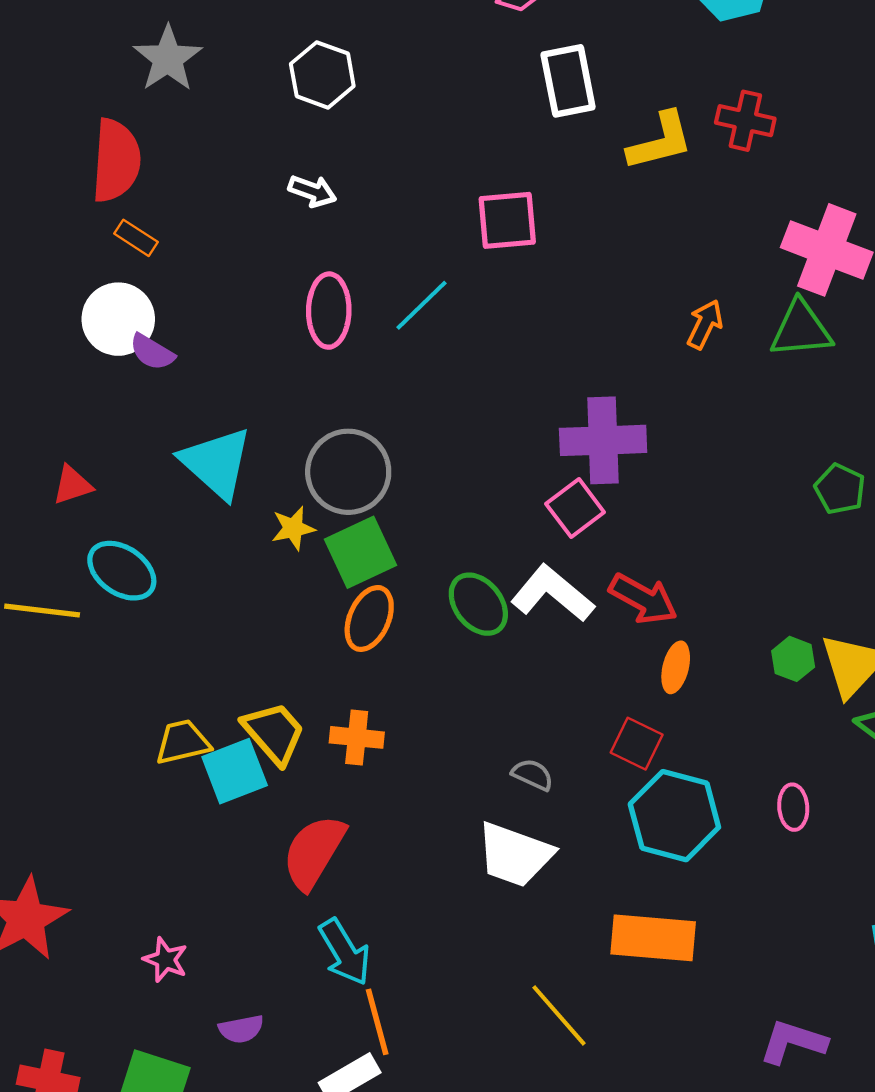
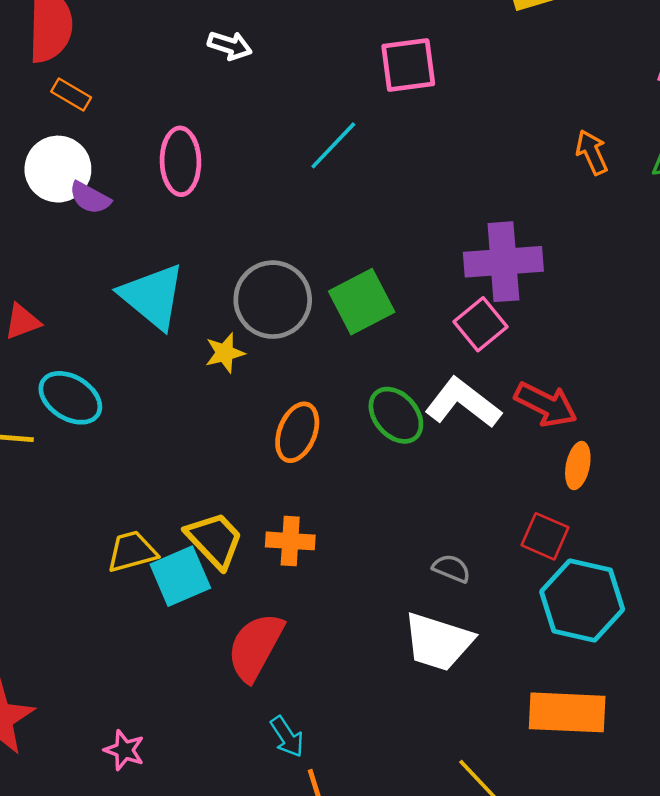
pink ellipse: (329, 311) -> (180, 161), moved
orange arrow: (705, 324) -> (592, 152), turned -48
green square: (361, 552) -> (362, 302), moved
cyan arrow: (345, 952) -> (287, 737), size x0.7

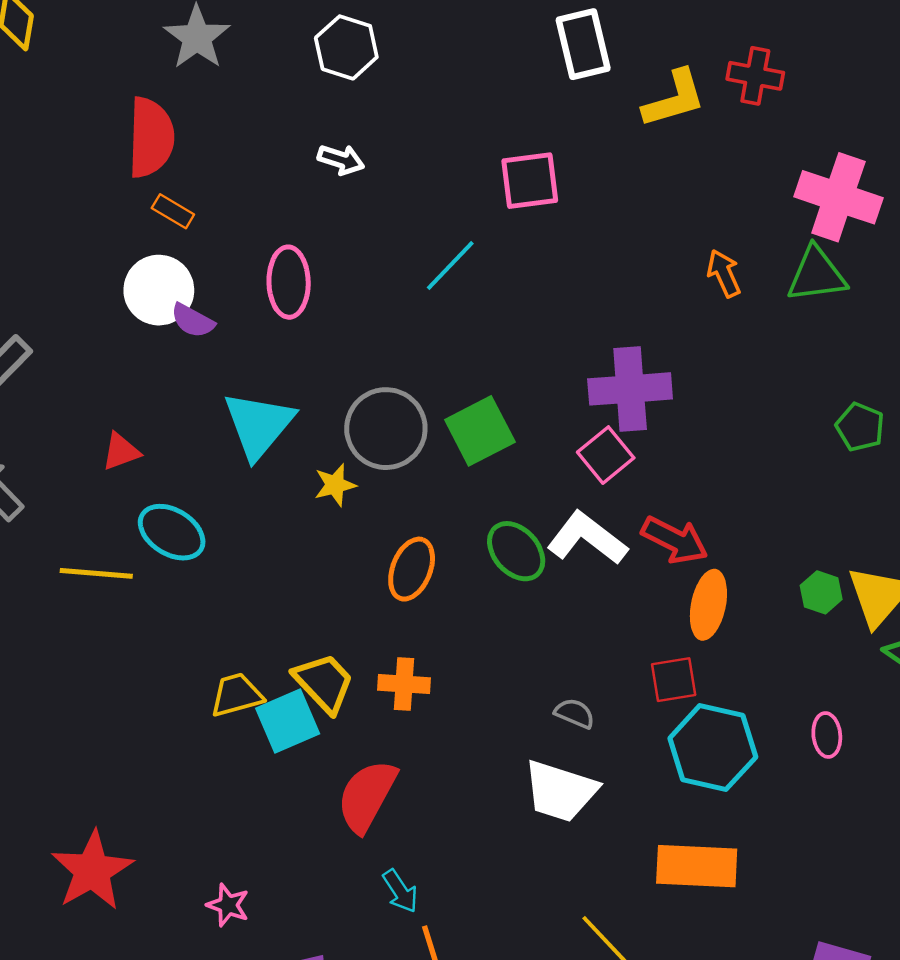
cyan triangle: (152, 296) -> (259, 425), turned 30
orange ellipse: (578, 466) -> (708, 605), size x1.4
red square: (545, 536) -> (674, 680), turned -33

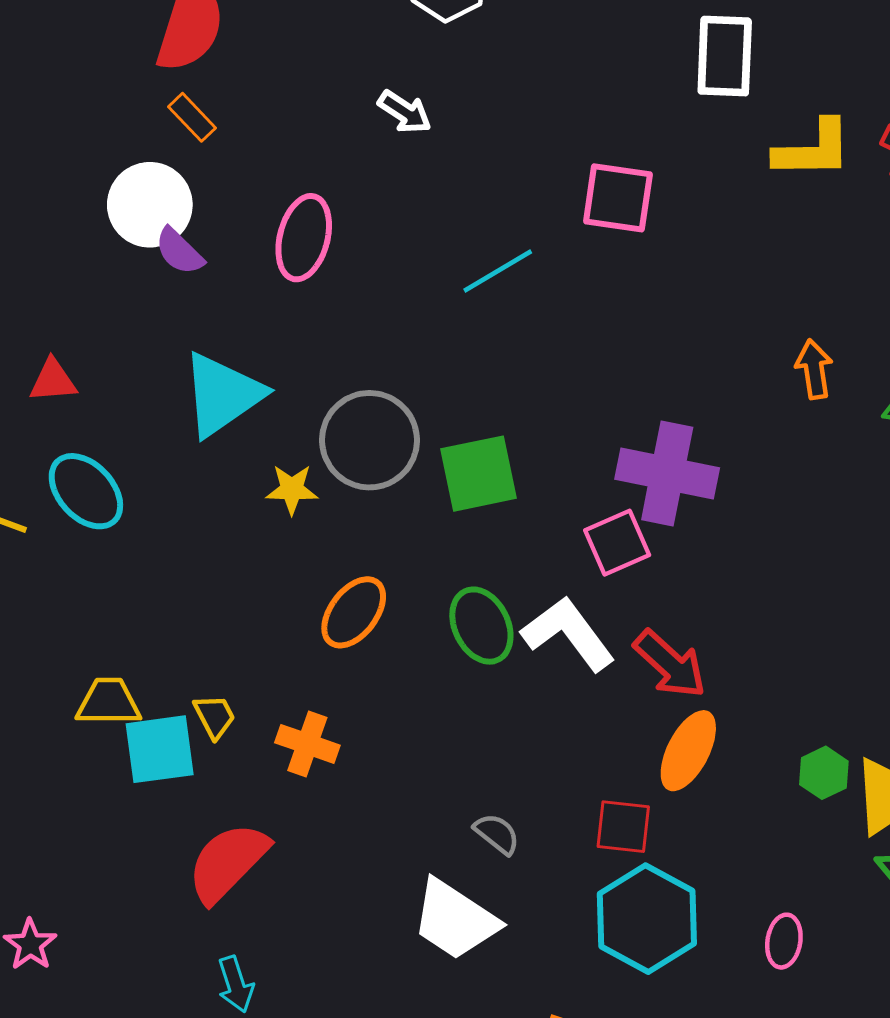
yellow trapezoid: (324, 683) -> (214, 716), size x0.6

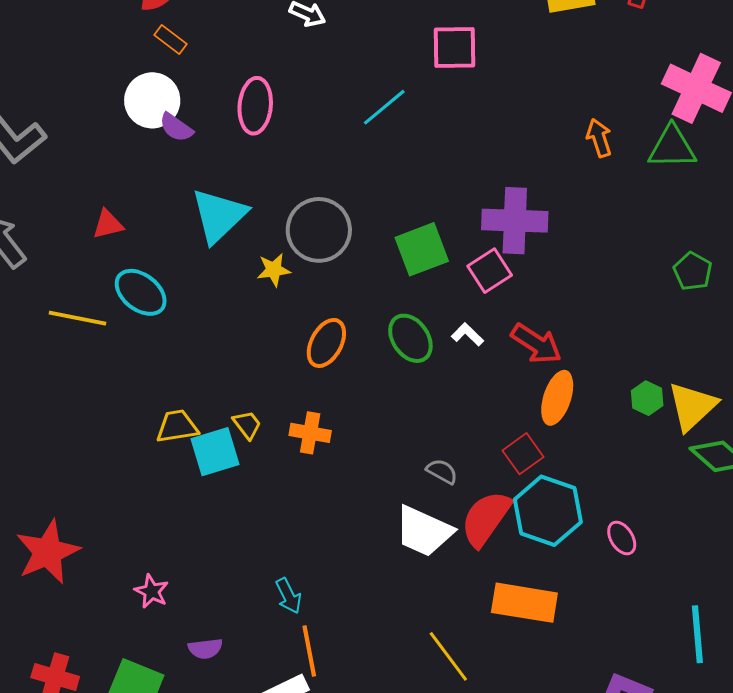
green square: (478, 474) -> (422, 249), moved
white L-shape: (568, 634) -> (467, 334), size x0.5
red square: (623, 827) -> (523, 454), turned -33
red semicircle: (228, 862) -> (486, 519), moved
pink ellipse: (784, 941) -> (622, 538), moved, turned -32

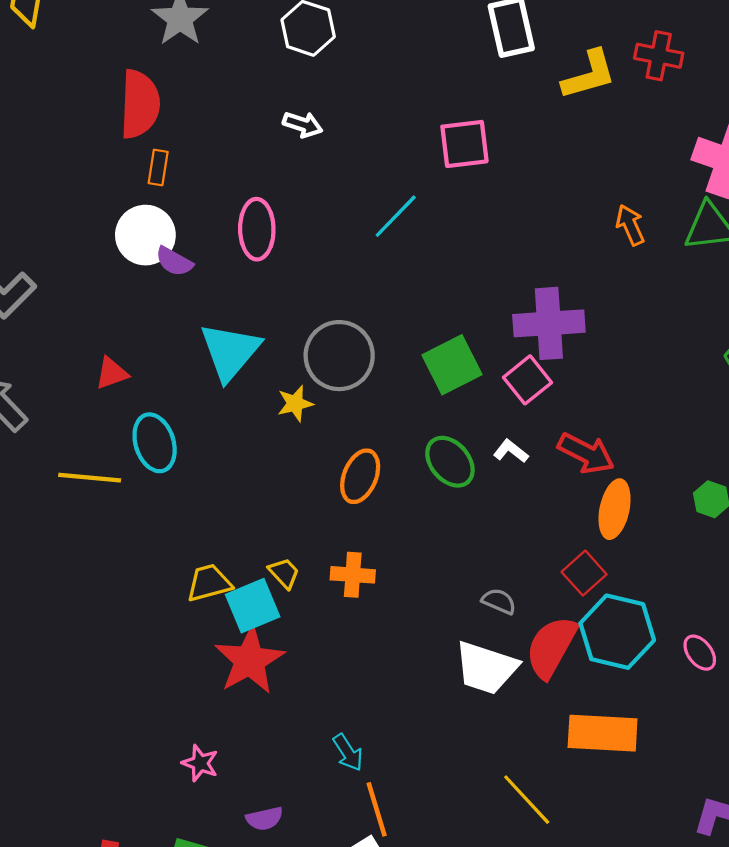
orange rectangle: (170, 39) -> (158, 167), turned 68
cyan ellipse: (141, 292) -> (155, 443), turned 40
red star: (48, 552) -> (249, 660), moved

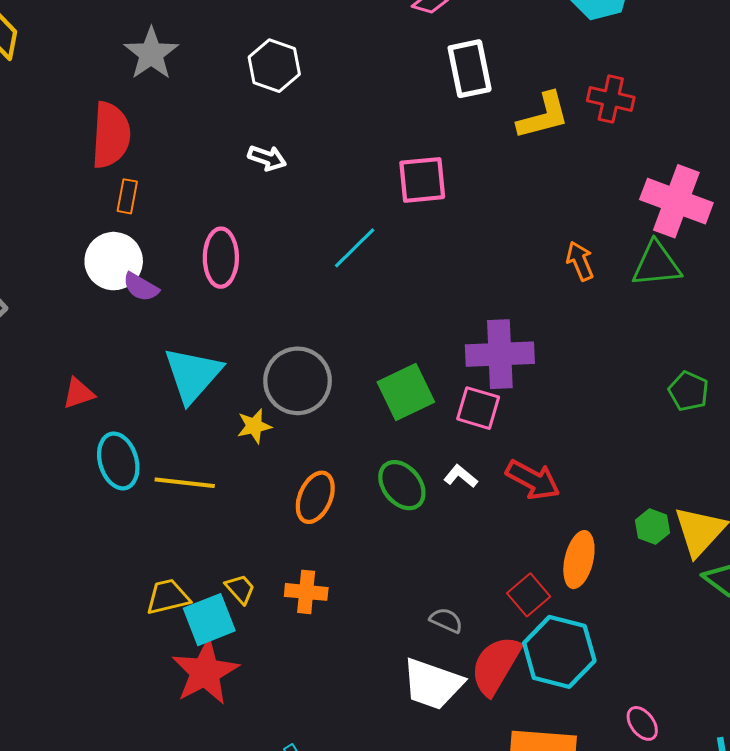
pink square: (528, 380) -> (478, 408), turned -36
yellow line: (90, 478) -> (185, 483), moved
orange ellipse: (615, 509) -> (579, 560), moved
pink ellipse: (700, 653) -> (642, 723), moved

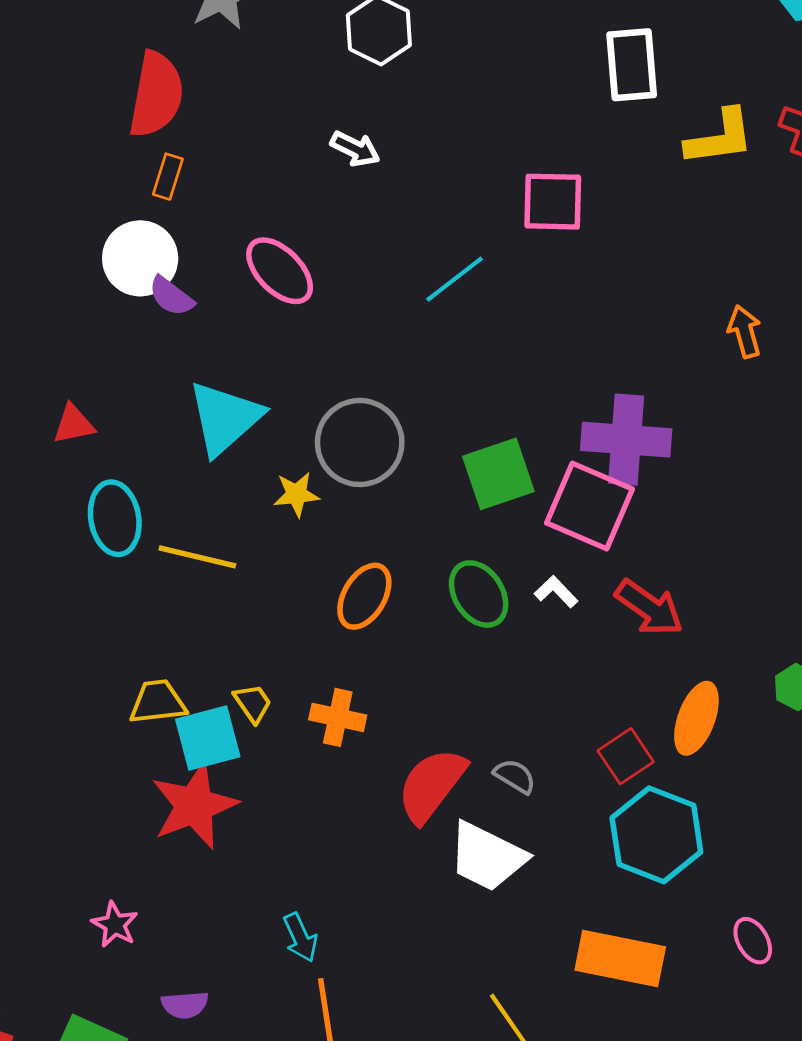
pink ellipse: (221, 258) -> (280, 271), turned -52
pink square: (478, 408) -> (589, 506), size x1.5
red semicircle: (496, 665) -> (431, 785), moved

